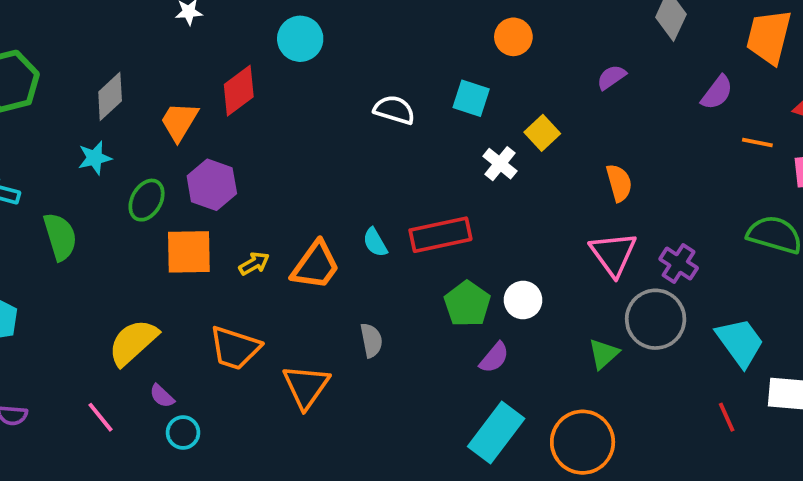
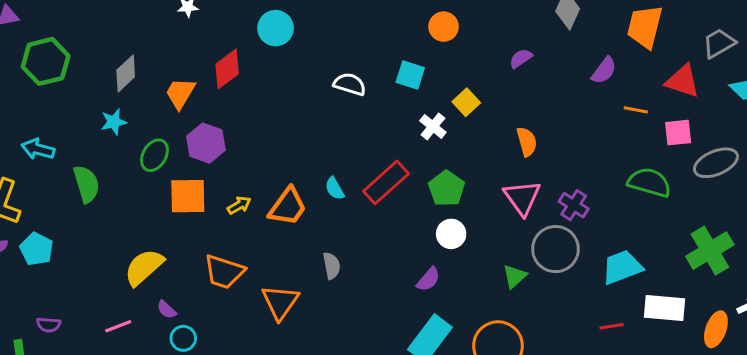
red rectangle: (440, 235) -> (386, 182), turned -30
green pentagon: (467, 304) -> (447, 189), moved
cyan trapezoid: (740, 342) -> (622, 267), turned -75
pink line: (100, 417) -> (118, 326), turned -72
red line: (727, 417) -> (612, 326), turned -75

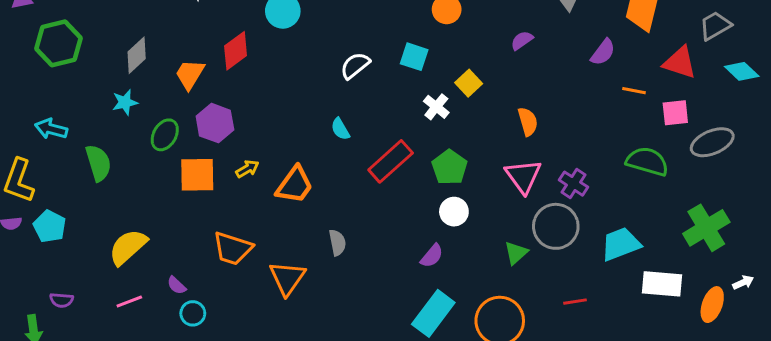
white semicircle: (350, 84) -> (355, 65), turned -56
cyan semicircle: (335, 189) -> (340, 129), moved
yellow arrow: (239, 205) -> (247, 169), moved
yellow semicircle: (144, 267) -> (128, 247), moved
red line: (612, 326) -> (575, 302), moved

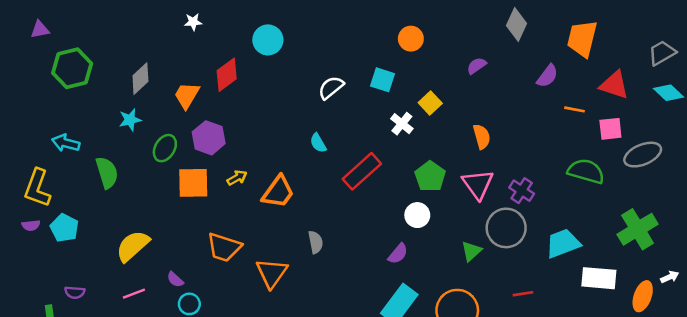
gray trapezoid: (715, 26) -> (662, 53), moved
green pentagon: (450, 167) -> (430, 176), moved

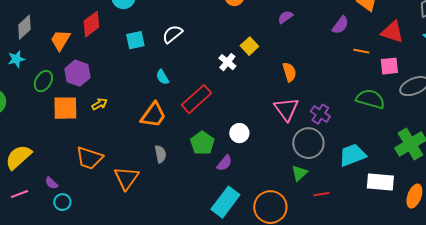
cyan square: (383, 80) -> (135, 40), moved, turned -30
green pentagon: (430, 176) -> (202, 143), moved
orange trapezoid: (278, 192) -> (153, 115), moved
green triangle: (471, 251) -> (299, 173), moved

